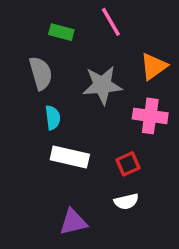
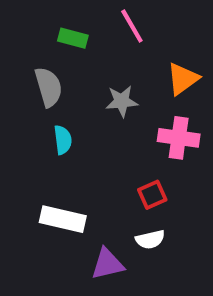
gray star: (102, 85) -> (122, 101), size x0.7
white rectangle: (70, 157) -> (63, 219), moved
purple triangle: (73, 222) -> (107, 264), moved

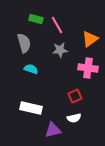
pink line: (132, 26) -> (57, 25), moved
cyan semicircle: (63, 140) -> (31, 69), turned -64

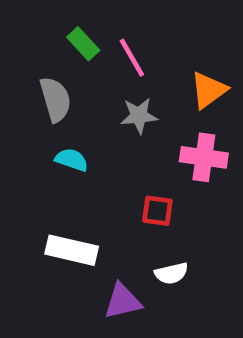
green rectangle: (36, 19) -> (83, 44), turned 32
red square: (75, 96) -> (157, 211), moved, turned 32

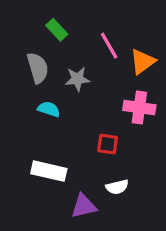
pink line: (132, 58) -> (109, 46), moved
gray star: (139, 116) -> (77, 79), moved

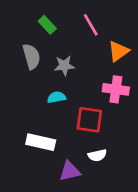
pink line: (109, 46) -> (91, 25), moved
cyan semicircle: (49, 109) -> (56, 97), moved, turned -30
red square: (108, 144) -> (89, 120), size x1.5

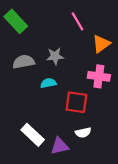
green rectangle: (47, 25) -> (16, 21), moved, size x1.5
gray semicircle: (31, 56) -> (24, 62), moved, turned -85
white rectangle: (41, 142) -> (33, 135), moved, turned 30

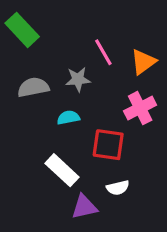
pink line: (78, 21) -> (103, 52), moved
pink cross: (99, 76) -> (140, 108), turned -35
white rectangle: (33, 135) -> (62, 170), moved

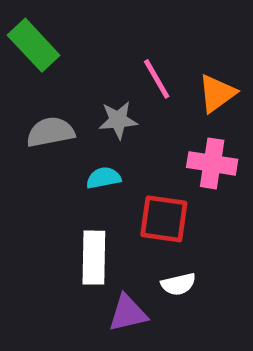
pink cross: (140, 108) -> (212, 163), turned 36
white rectangle: (62, 170) -> (94, 258), turned 48

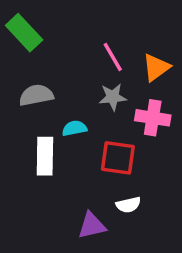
gray star: (118, 120) -> (113, 97), moved
white rectangle: (94, 258) -> (45, 156), moved

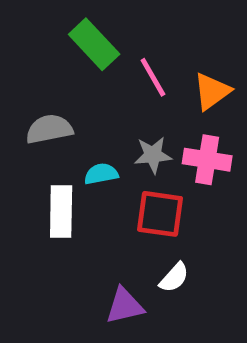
green rectangle: (24, 33) -> (94, 44), moved
gray star: (113, 97) -> (153, 155), moved
white semicircle: (128, 205) -> (174, 278), turned -35

